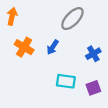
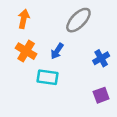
orange arrow: (12, 16) -> (24, 19), moved
cyan rectangle: (66, 81) -> (47, 77), moved

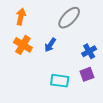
cyan rectangle: (47, 77) -> (60, 81), moved
purple square: (101, 95) -> (87, 74), moved

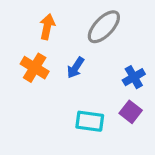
orange arrow: (21, 17) -> (47, 27), moved
purple square: (87, 74) -> (131, 112), turned -32

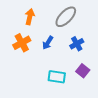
orange cross: (35, 68) -> (22, 43), turned 30
blue cross: (134, 77) -> (77, 44), moved

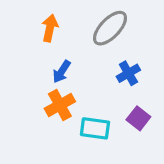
orange cross: (22, 43) -> (60, 105), moved
blue arrow: (48, 43) -> (62, 72), moved

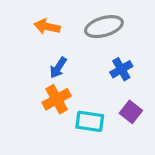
orange arrow: (50, 28) -> (47, 27), turned -90
gray ellipse: (110, 28) -> (104, 27), turned 30

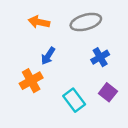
orange cross: (57, 99) -> (31, 81), moved
cyan rectangle: (90, 121) -> (74, 100), turned 45

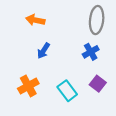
gray ellipse: (86, 22) -> (97, 20), moved, turned -68
orange cross: (31, 81) -> (28, 86), moved

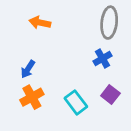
blue arrow: (44, 51) -> (28, 69), moved

